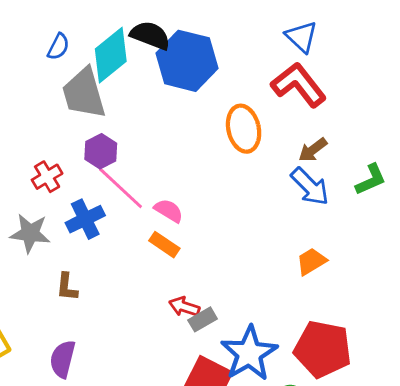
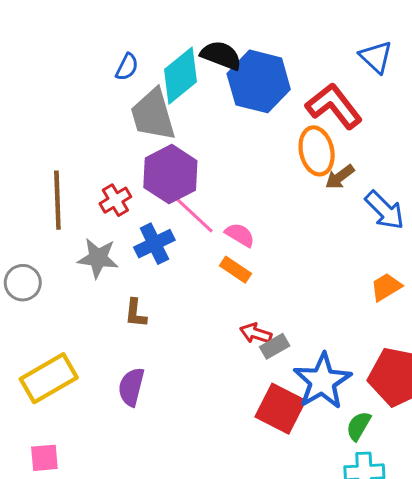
red L-shape: (299, 85) -> (334, 106), moved
brown arrow: (313, 150) -> (340, 177), moved
purple hexagon: (101, 151) -> (170, 174), size x1.6

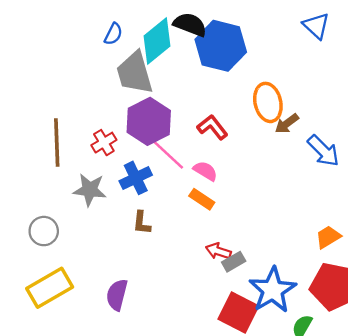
red L-shape: (334, 106) -> (212, 127), moved, size x0.7
gray circle: (23, 283) -> (44, 231), moved
orange trapezoid: (386, 287) -> (328, 237), moved
brown L-shape: (136, 313) -> (142, 223), moved

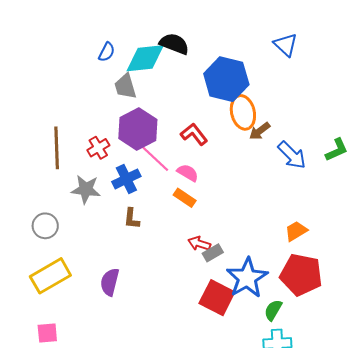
cyan diamond: (157, 41) -> (145, 58), turned 33
blue hexagon: (221, 46) -> (226, 79), moved
gray trapezoid: (135, 73) -> (125, 86), size x0.7

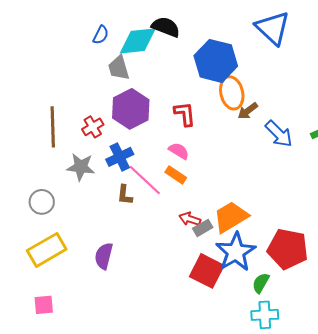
blue triangle: (286, 45) -> (273, 28), size x1.5
red L-shape: (194, 134) -> (185, 114), turned 32
pink line: (152, 156) -> (145, 180), moved
orange trapezoid: (296, 231) -> (231, 217), moved, size x1.6

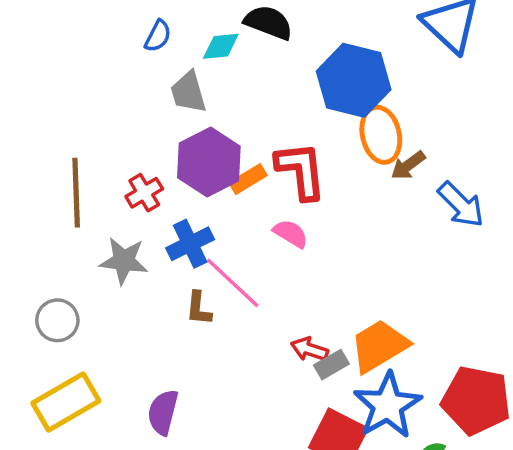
cyan diamond: (138, 41) -> (221, 46), size x0.6
red L-shape: (185, 114) -> (301, 171), size x1.4
orange rectangle: (176, 175) -> (248, 179), moved, turned -65

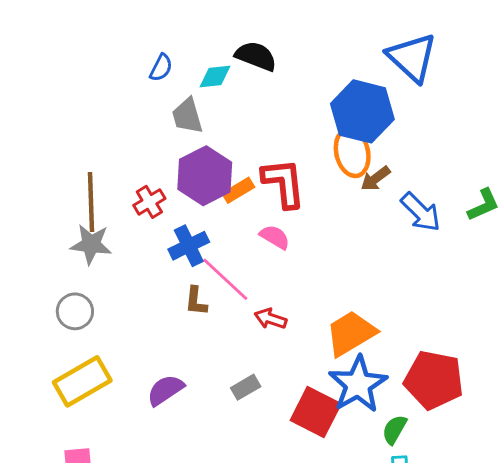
blue hexagon: (354, 80) -> (362, 111), moved
gray star: (124, 261) -> (91, 244), moved
red arrow: (309, 349) -> (270, 319), moved
gray rectangle: (331, 365) -> (246, 387), moved
purple semicircle: (163, 412) -> (165, 390), turned 42

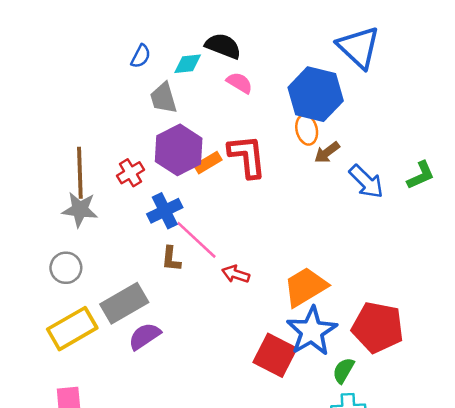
orange ellipse: (352, 152) -> (307, 130), size x0.7
pink semicircle: (275, 237) -> (240, 83), moved
gray rectangle: (246, 387) -> (124, 303), moved, size x1.8

